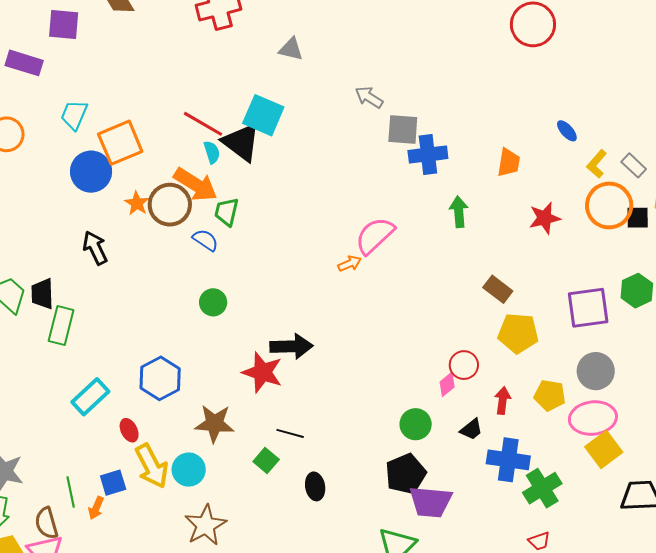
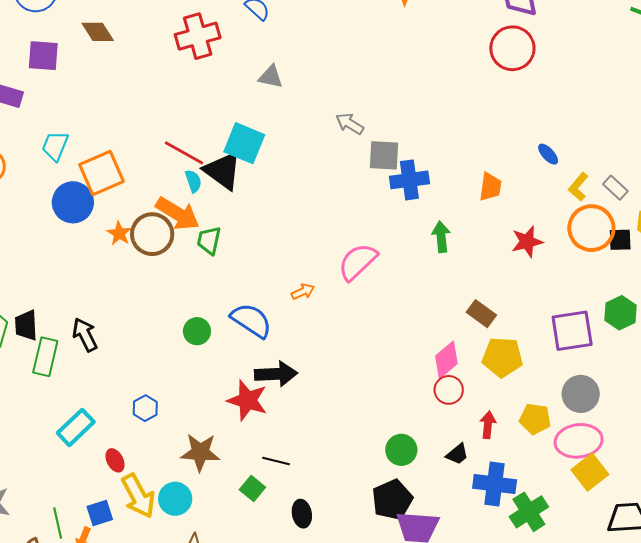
blue semicircle: (205, 240) -> (251, 320), moved, size x1.6
black arrow: (95, 248) -> (85, 335), moved
orange arrow: (350, 264) -> (303, 292), moved
blue hexagon: (160, 378) -> (145, 408), size x0.6
pink diamond: (447, 384) -> (446, 360), moved, size x1.5

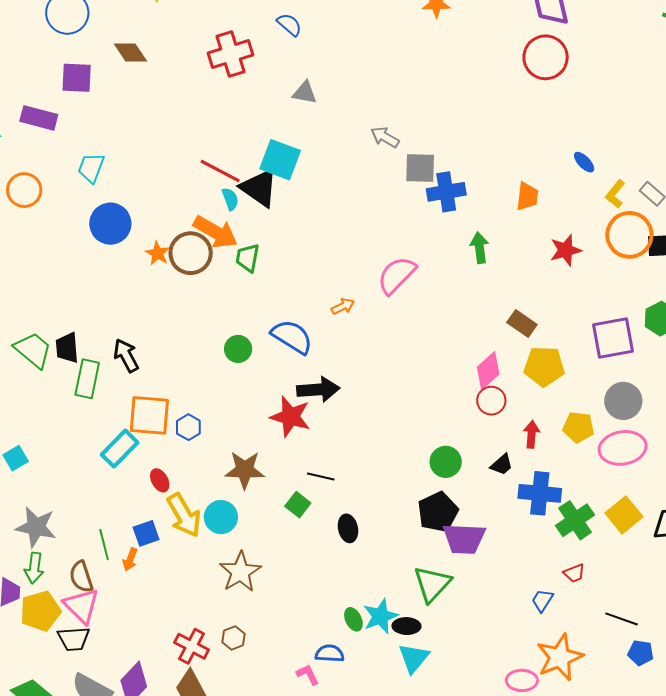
orange square: (102, 173) -> (149, 415), moved, turned 30
yellow square: (590, 472) -> (624, 515), moved

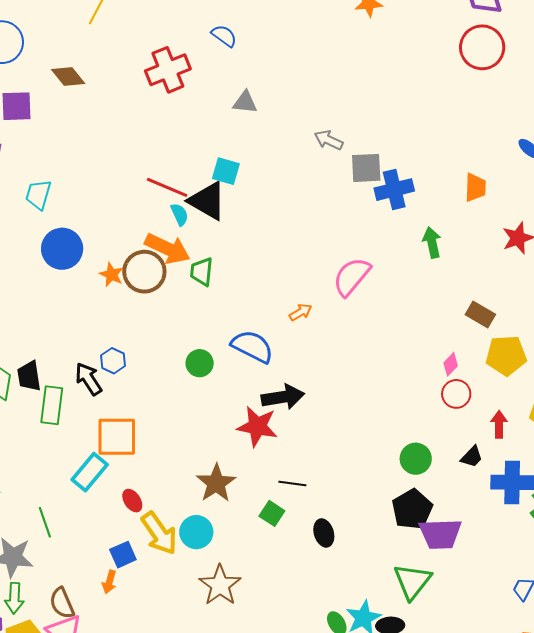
cyan square: (280, 160) -> (226, 171), size x0.7
pink diamond: (488, 371) -> (451, 364), size x0.6
blue hexagon: (188, 427) -> (113, 361), moved
brown star: (245, 470) -> (216, 483), turned -30
green line: (104, 545) -> (45, 522), moved

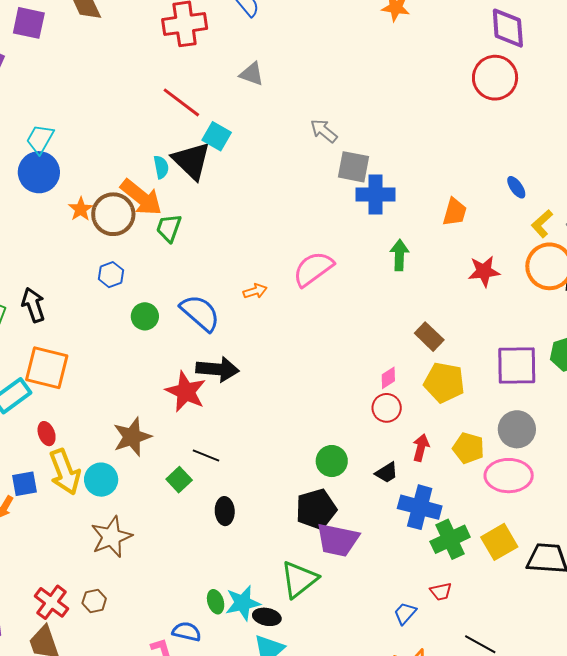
red line: (167, 187) -> (181, 102), moved
cyan trapezoid: (38, 195) -> (40, 139), moved
blue hexagon: (113, 361) -> (111, 275), moved

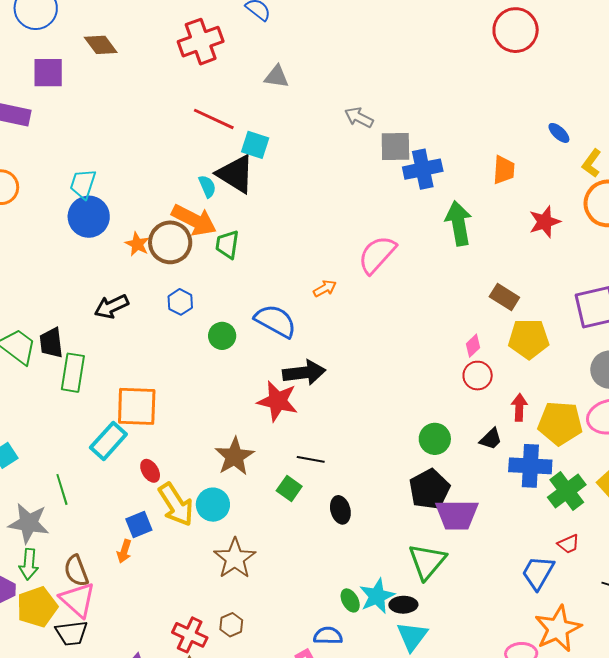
green arrow: (399, 255) -> (459, 223), size x1.4
black arrow: (33, 305) -> (111, 307), moved, turned -84
yellow pentagon: (468, 448) -> (560, 423), moved, size x1.4
blue trapezoid: (405, 613) -> (538, 573), size x1.5

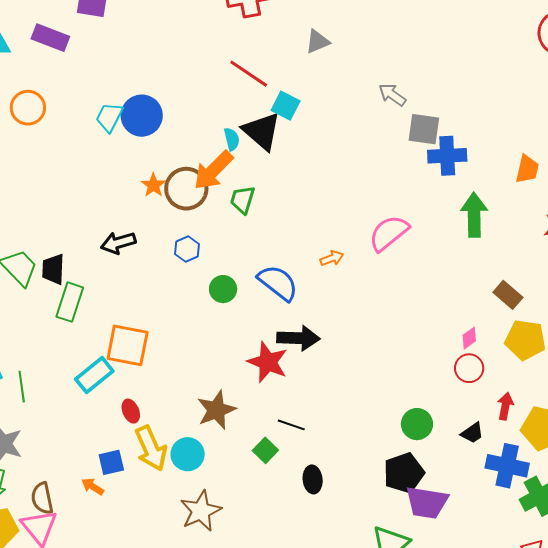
gray triangle: (277, 77) -> (317, 42), turned -40
blue circle: (89, 217) -> (142, 116), moved
orange arrow: (194, 220) -> (213, 170), turned 99
green line: (62, 489) -> (22, 387), moved
orange arrow: (124, 551) -> (93, 486), turned 95

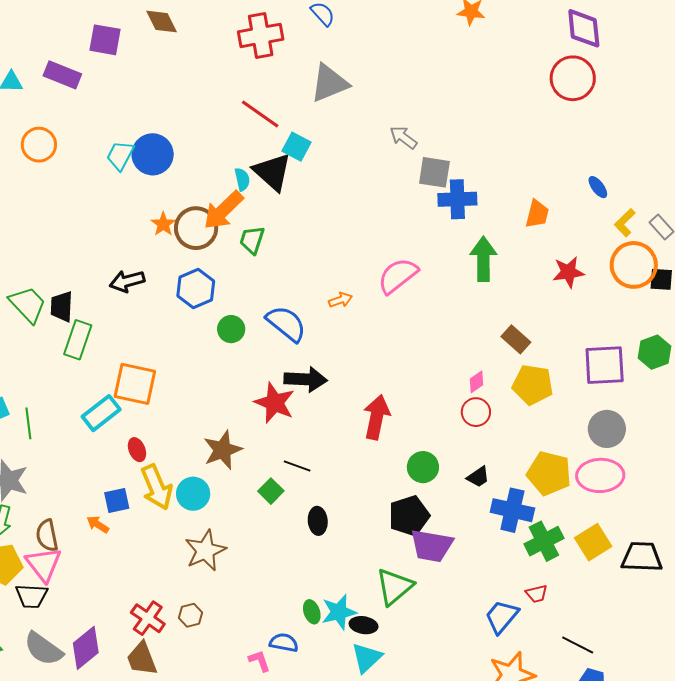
gray triangle: (317, 42) -> (329, 83), size x1.6
blue hexagon: (187, 249) -> (196, 289), size x1.5
red arrow: (505, 406) -> (377, 417), moved, size x1.6

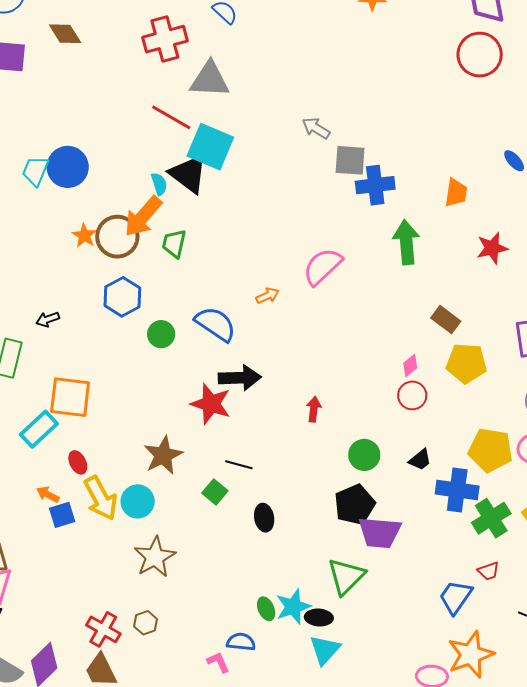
gray triangle: (329, 83) -> (210, 80), moved, turned 30
cyan square: (297, 147) -> (210, 147), size x1.6
black arrow: (127, 281) -> (48, 319), moved, size x0.7
red arrow: (377, 417) -> (314, 409), size x0.6
orange arrow: (98, 524) -> (48, 494), moved

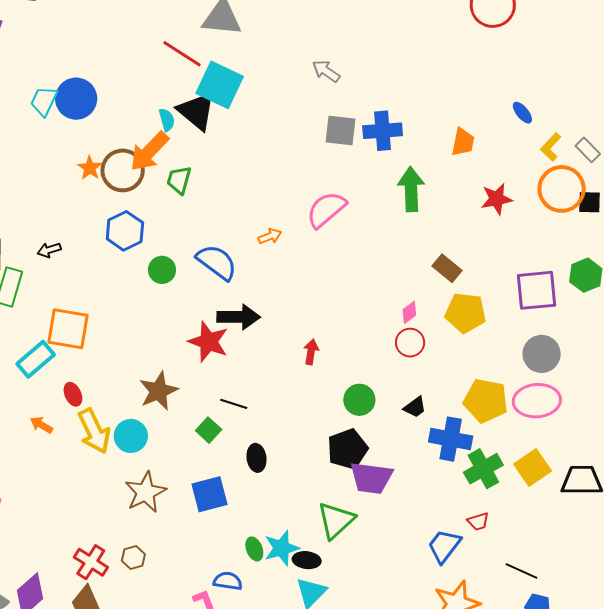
gray square: (350, 160) -> (340, 130), moved
blue square: (62, 515) -> (210, 494), moved, size x1.4

